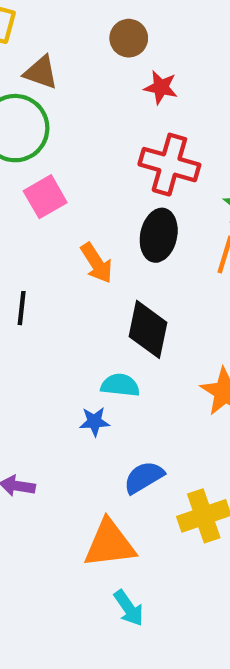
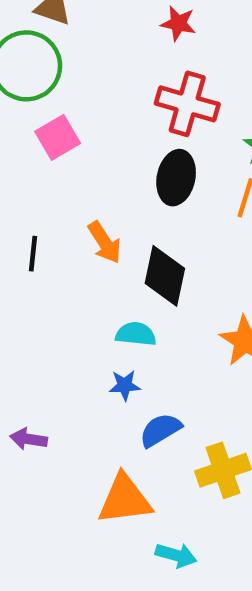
orange arrow: (97, 263) -> (105, 242), moved
blue star: (94, 422) -> (125, 385), moved
cyan arrow: (129, 608) -> (176, 555), moved, turned -39

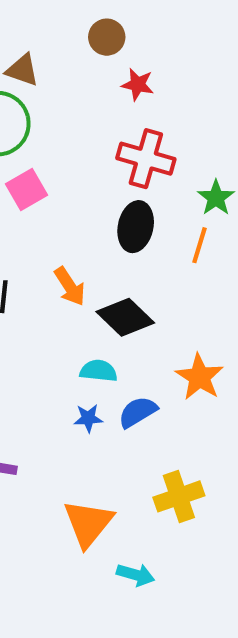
black diamond: (165, 276) -> (125, 317), turned -58
blue semicircle: (160, 430) -> (138, 412), moved
orange triangle: (125, 499) -> (88, 523), turned -44

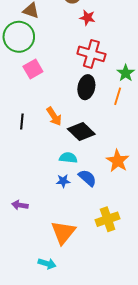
blue semicircle: (138, 412) -> (87, 178), turned 72
cyan arrow: (136, 575) -> (47, 264), moved

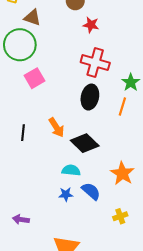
yellow cross: (108, 219) -> (120, 216), moved, size x0.6

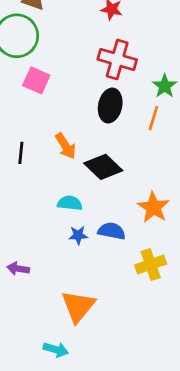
pink square: (34, 78) -> (36, 80), turned -36
cyan semicircle: (71, 170) -> (70, 203), moved
blue semicircle: (91, 191) -> (112, 231), turned -30
yellow cross: (120, 216) -> (151, 264), size x1.5

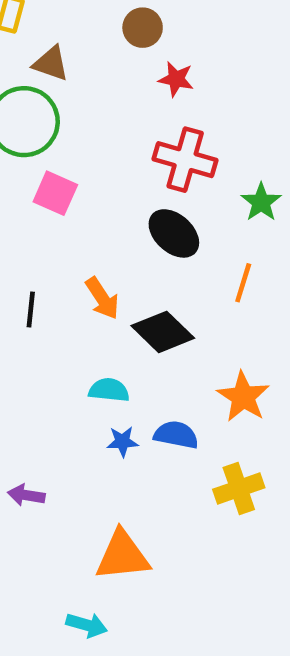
black ellipse: (110, 106) -> (174, 233), turned -60
orange line: (153, 118) -> (243, 283), moved
orange triangle: (78, 306) -> (122, 556), turned 45

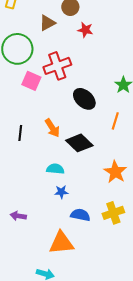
brown triangle: (51, 63) -> (47, 23), moved, turned -48
red cross: (185, 160) -> (57, 66), moved, turned -36
blue semicircle: (176, 435) -> (80, 215), moved

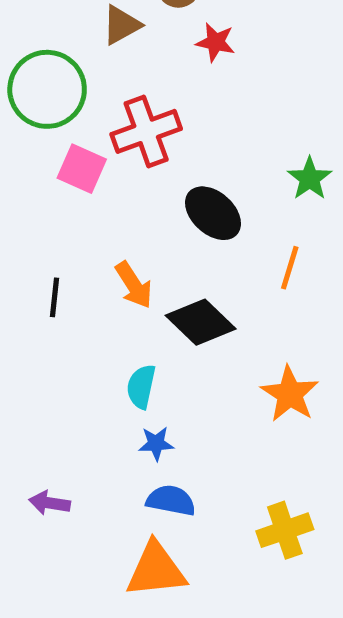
cyan semicircle: (55, 169) -> (141, 387), turned -84
yellow cross: (113, 213) -> (285, 530), moved
blue semicircle: (80, 215) -> (171, 500), moved

